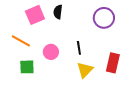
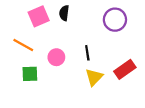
red rectangle: (113, 63) -> (125, 69), turned 42

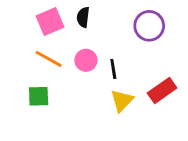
orange line: (23, 45) -> (49, 59), moved
pink circle: (56, 57) -> (86, 60), moved

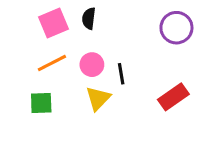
purple circle: (149, 26) -> (176, 28), moved
orange line: (49, 59) -> (52, 63), turned -56
yellow triangle: (122, 101) -> (98, 98), moved

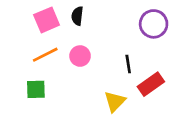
black line: (121, 74) -> (128, 64), moved
yellow triangle: (98, 98) -> (115, 101), moved

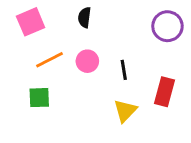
pink square: (47, 20) -> (31, 22), moved
black line: (128, 64) -> (124, 70), moved
red rectangle: (151, 84) -> (165, 92), turned -40

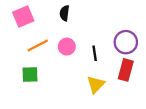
purple circle: (167, 26) -> (126, 42), moved

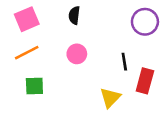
purple circle: (126, 42) -> (145, 22), moved
orange line: (38, 45) -> (27, 53), moved
black line: (95, 53) -> (124, 62), moved

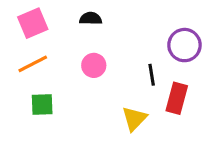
black semicircle: (74, 15) -> (91, 18), turned 84
purple circle: (145, 22) -> (184, 45), moved

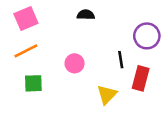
black semicircle: (91, 18) -> (86, 15), moved
pink circle: (94, 65) -> (75, 63), moved

